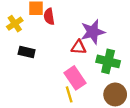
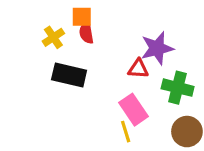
red semicircle: (49, 17) -> (86, 33), moved
black rectangle: (27, 52) -> (69, 75), size x1.5

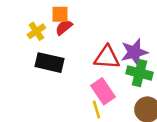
red semicircle: (86, 33) -> (64, 27), turned 60
purple star: (157, 48) -> (134, 52), moved
red triangle: (138, 69) -> (107, 57), size x1.5

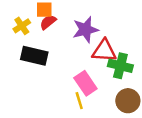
purple star: (134, 52) -> (85, 30), moved
red triangle: (107, 57) -> (104, 51), moved

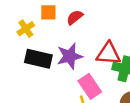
red semicircle: (48, 22) -> (75, 17), moved
purple star: (85, 30) -> (70, 56), moved

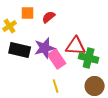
pink rectangle: (90, 86) -> (57, 59), moved

